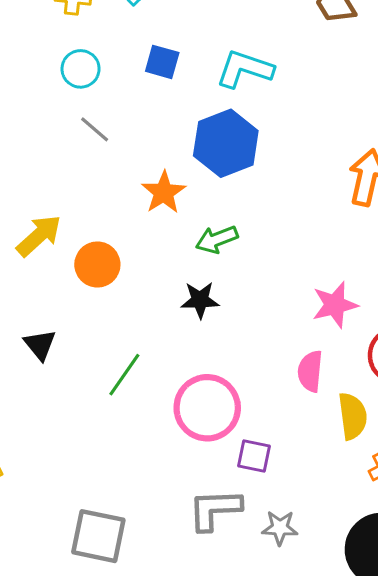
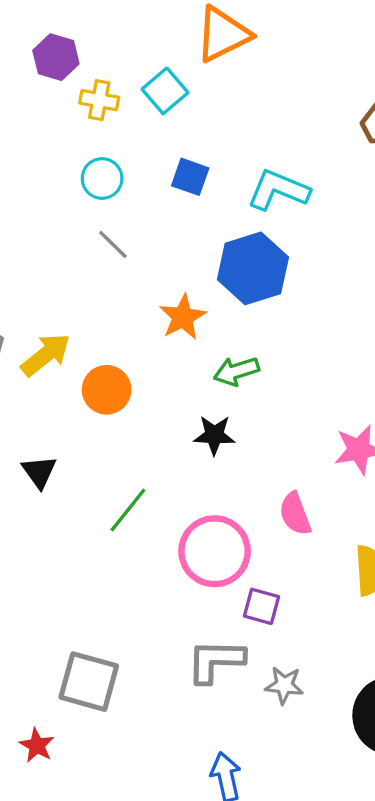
pink semicircle: (310, 371) -> (295, 514), moved, turned -30

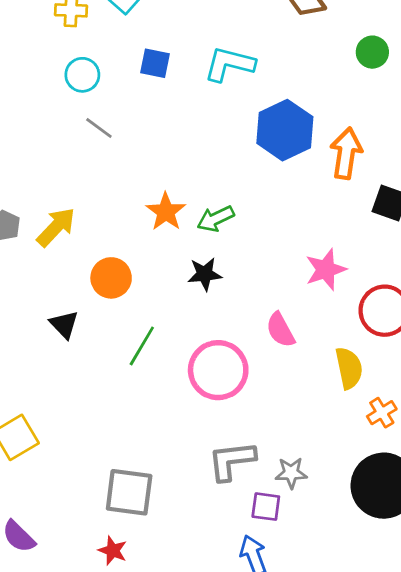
blue hexagon: (253, 268) -> (285, 130), moved
orange star: (183, 317) -> (166, 212), moved
orange circle: (107, 390) -> (111, 278), moved
purple square: (262, 606) -> (266, 507), moved
red star: (37, 745) -> (113, 551), moved

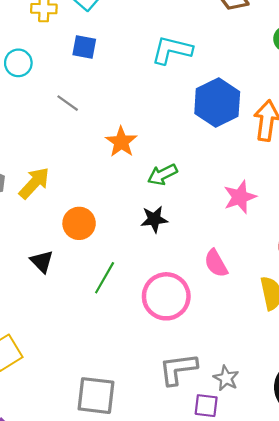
blue square: (155, 63) -> (84, 47), moved
cyan circle: (82, 75) -> (18, 63), moved
orange star: (166, 212) -> (121, 142), moved
pink star: (326, 270) -> (240, 197), moved
gray star: (291, 473) -> (226, 378), turned 30

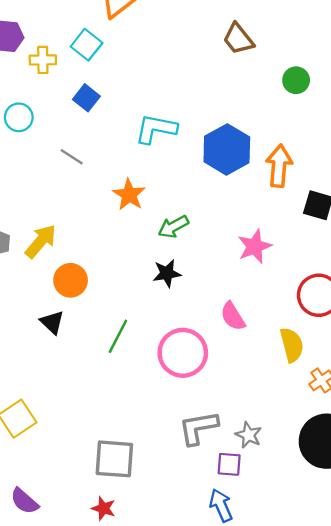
blue square: (84, 47) -> (86, 98), turned 30
cyan L-shape: (172, 50) -> (156, 129), moved
orange circle: (79, 223) -> (71, 280), moved

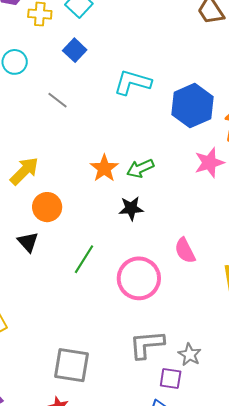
orange star: (129, 195) -> (104, 168), moved
pink star: (255, 246) -> (209, 163), moved

